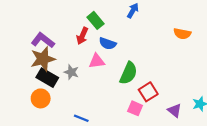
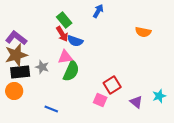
red arrow: (82, 36) -> (62, 34), moved, turned -56
green semicircle: (128, 73) -> (71, 71), moved
black rectangle: (47, 78) -> (20, 72), turned -36

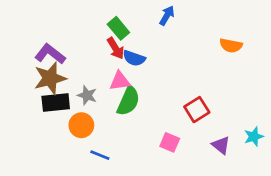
red square: (112, 85) -> (197, 110), moved
orange circle: (14, 91) -> (81, 125), moved

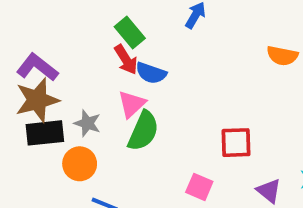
pink triangle: (120, 81) -> (132, 104), turned -35
red square: (197, 110) -> (236, 143), turned 30

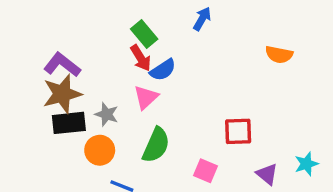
blue semicircle: (151, 73) -> (163, 70), turned -52
green semicircle: (143, 131) -> (156, 145), moved

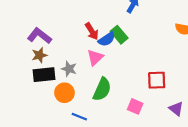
green rectangle: (144, 34) -> (119, 35), moved
brown star: (62, 94) -> (39, 55), size x0.6

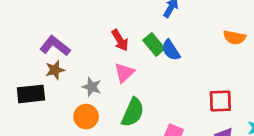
blue semicircle: (107, 39) -> (171, 50), moved, turned 90
black rectangle: (44, 75) -> (31, 94), moved
red square: (157, 80) -> (220, 101), moved

